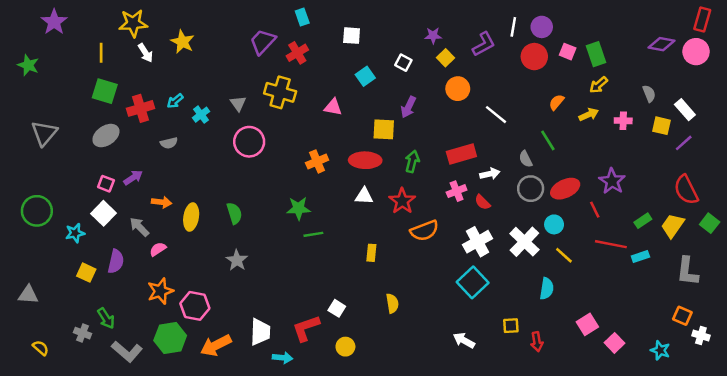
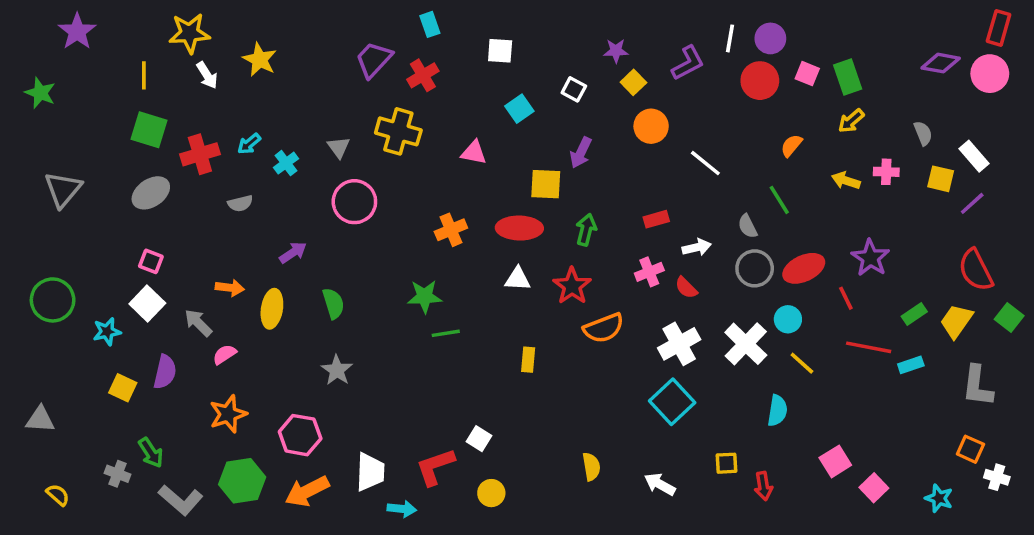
yellow arrow: (589, 115) -> (846, 181), moved, turned -138
red rectangle: (461, 154) -> (656, 219), size x0.6
purple arrow: (133, 178) -> (293, 253), moved
yellow semicircle: (392, 303) -> (591, 467), moved
pink hexagon: (195, 306) -> (300, 435), moved

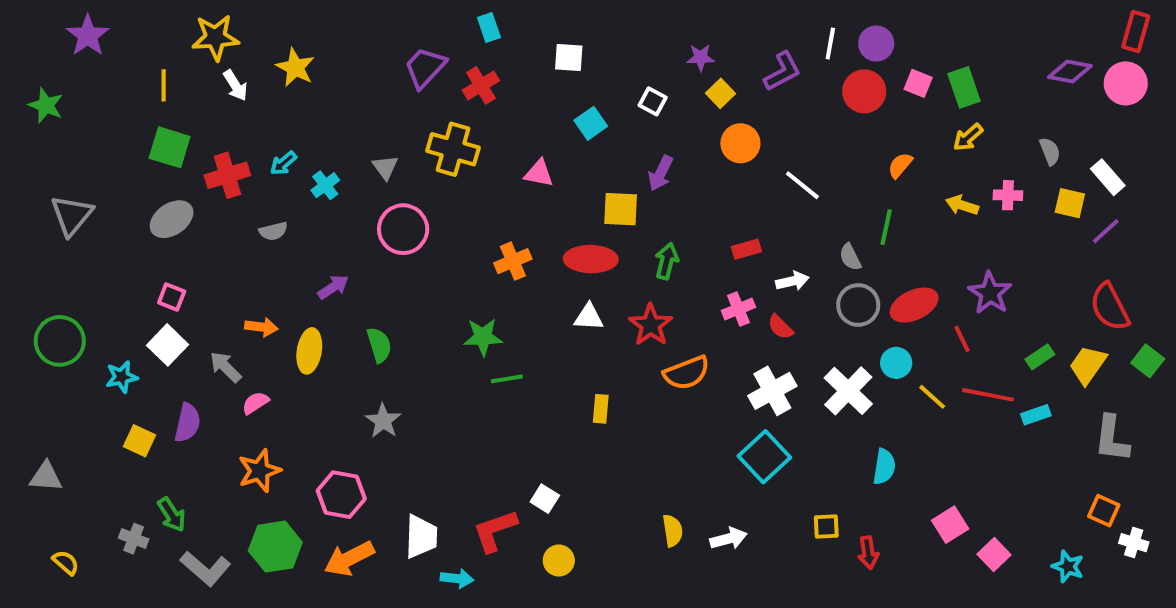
green line: (779, 200) -> (886, 227), turned 44
yellow line: (802, 363) -> (932, 397), moved
white arrow: (660, 484) -> (728, 539), moved, turned 136

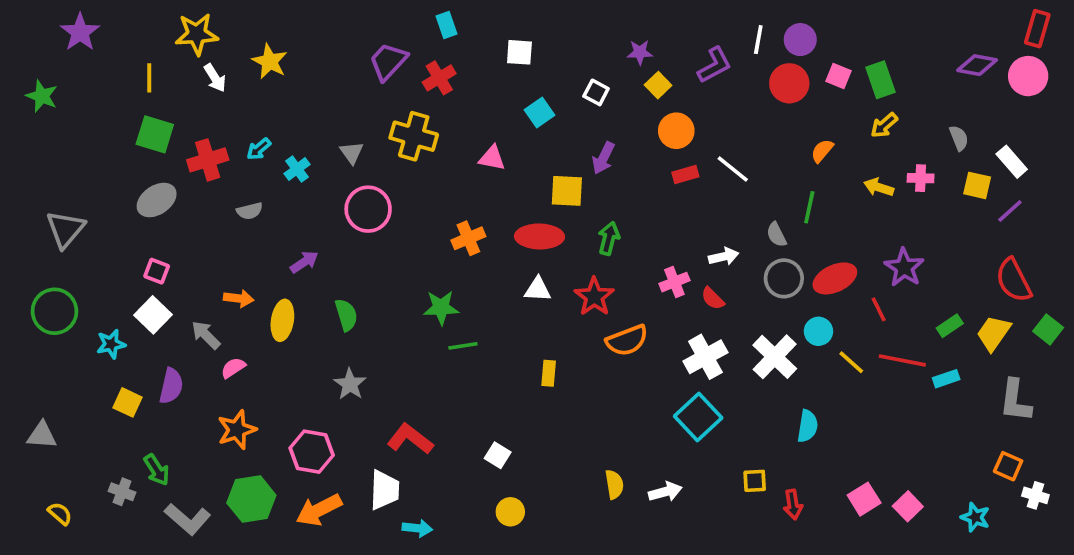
gray triangle: (72, 215) -> (65, 229), moved
red rectangle: (746, 249) -> (685, 174), moved
pink square: (950, 525) -> (864, 499), moved
red L-shape: (495, 531) -> (410, 439), moved, turned 57

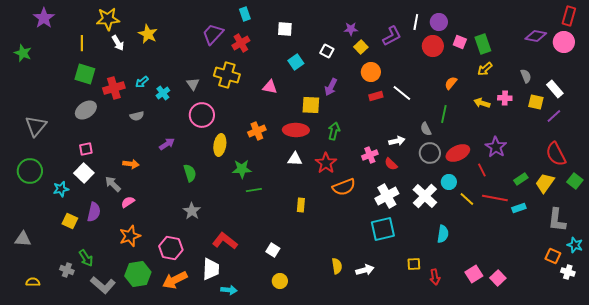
pink square: (157, 271) -> (86, 149), turned -32
yellow ellipse: (282, 320) -> (220, 145), moved
cyan square: (698, 417) -> (383, 229), turned 30
yellow semicircle: (60, 514) -> (33, 282), turned -40
cyan star: (975, 517) -> (575, 245), moved

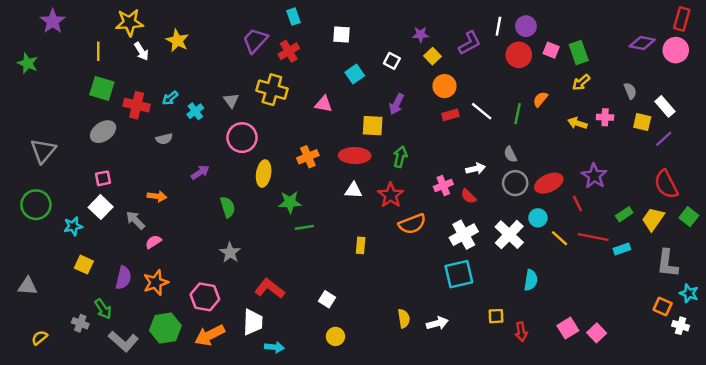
red cross: (114, 88) -> (137, 105), turned 30
green line: (444, 114) -> (518, 114), moved
purple semicircle: (94, 212) -> (123, 278), moved
yellow semicircle: (33, 282) -> (40, 338), turned -40

